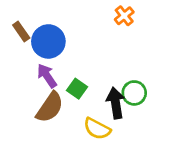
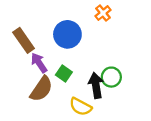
brown rectangle: (21, 31) -> (24, 40), moved, size x1.5
blue circle: (48, 41) -> (67, 34), moved

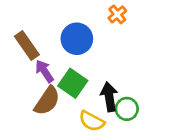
green square: (64, 73) -> (73, 83), size x1.5
green circle: (111, 77) -> (127, 109), moved

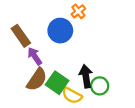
orange cross: (117, 14) -> (78, 11), moved
green square: (73, 83) -> (57, 83), moved

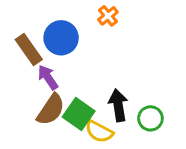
blue circle: (60, 31) -> (61, 38), moved
green circle: (100, 86) -> (150, 118), moved

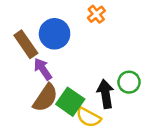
green circle: (150, 118) -> (129, 82), moved

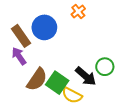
purple arrow: (43, 69) -> (19, 56), moved
black arrow: (105, 94) -> (86, 76), turned 140

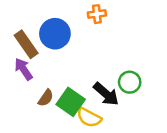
orange cross: (78, 12) -> (97, 14), turned 32
brown semicircle: (37, 79) -> (46, 98), size x0.6

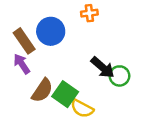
black arrow: (106, 94) -> (103, 67), moved
brown semicircle: (46, 98) -> (42, 90), size x1.5

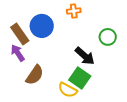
green circle: (120, 76) -> (108, 37), moved
green square: (65, 94) -> (80, 78), moved

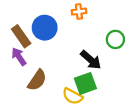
green square: (80, 78) -> (85, 83), turned 35

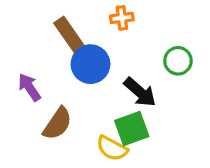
blue circle: (45, 28) -> (90, 64), moved
brown rectangle: (21, 36) -> (69, 34), moved

